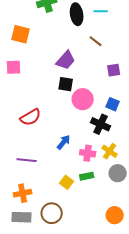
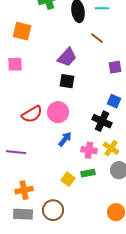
pink circle: (83, 99) -> (58, 112), moved
purple line: (27, 160) -> (16, 152), moved

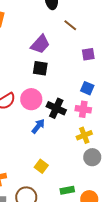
black cross: (102, 121) -> (56, 108), moved
yellow cross: (111, 148) -> (84, 135), turned 35
pink cross: (89, 150) -> (83, 109), moved
green rectangle: (88, 173) -> (67, 190), moved

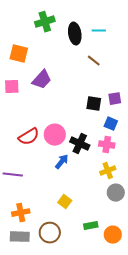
purple trapezoid: (40, 44) -> (42, 80), moved
purple square: (88, 54) -> (115, 99), moved
black square: (40, 68) -> (94, 104), moved

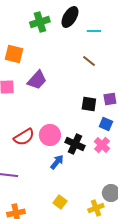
black ellipse: (75, 34) -> (70, 17), moved, turned 40
pink cross: (107, 145) -> (102, 145), turned 35
yellow cross: (108, 171) -> (96, 208), moved

